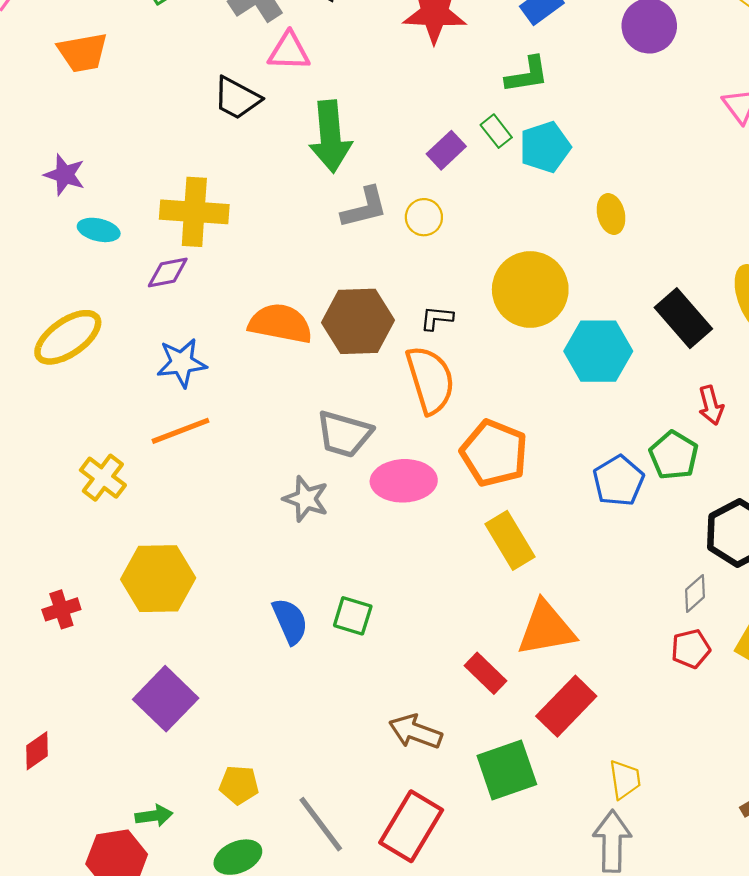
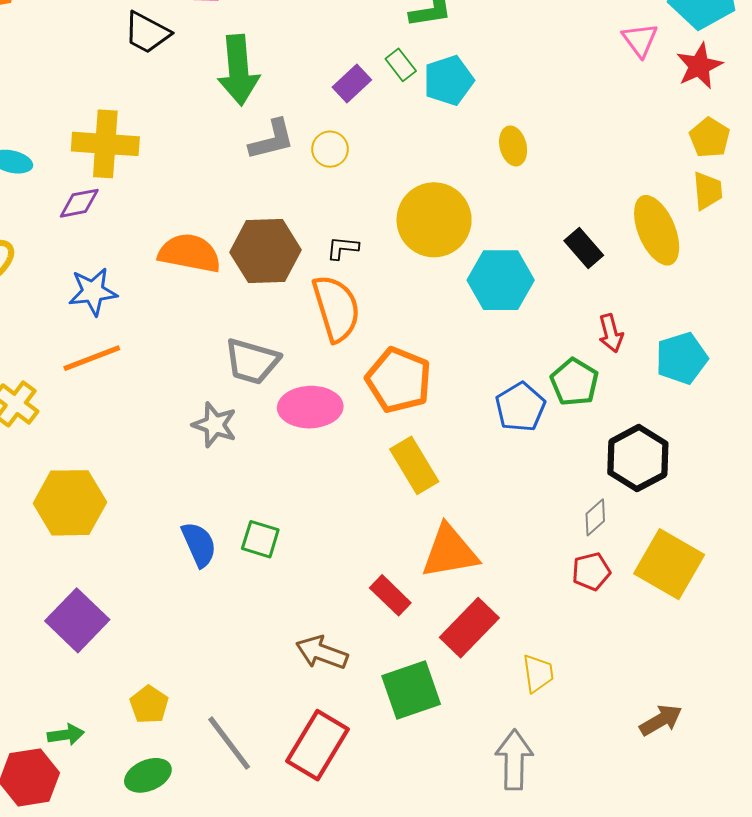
black rectangle: (683, 318) -> (584, 248), size x0.7
yellow trapezoid: (625, 780) -> (538, 673), moved
yellow pentagon: (239, 785) -> (149, 705), turned 30

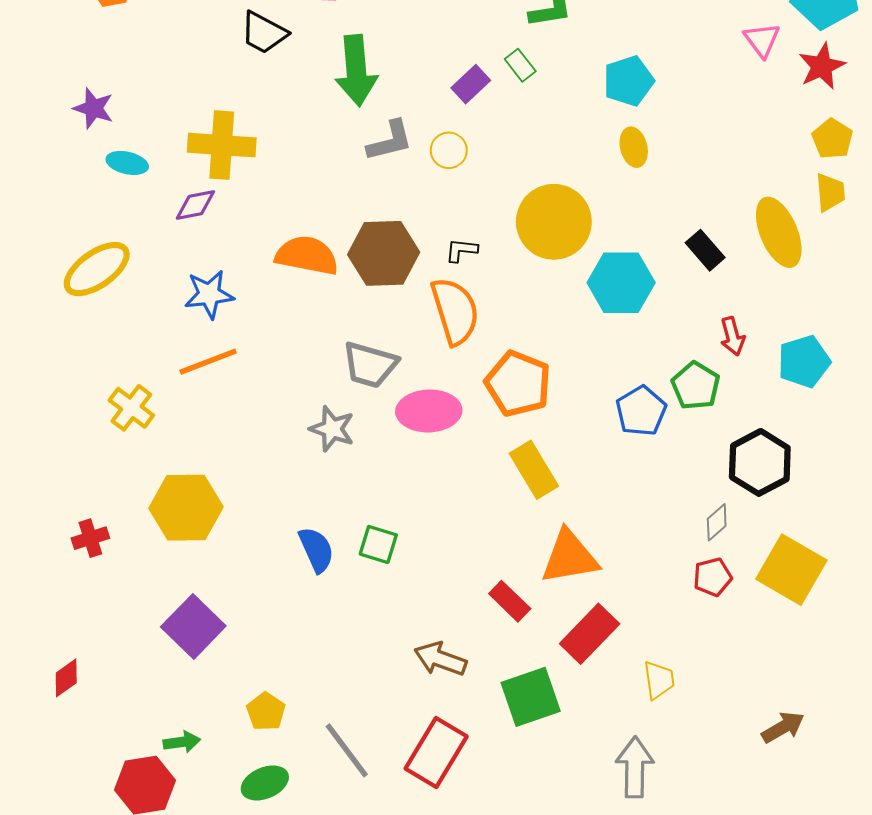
cyan pentagon: (449, 80) -> (628, 81), moved

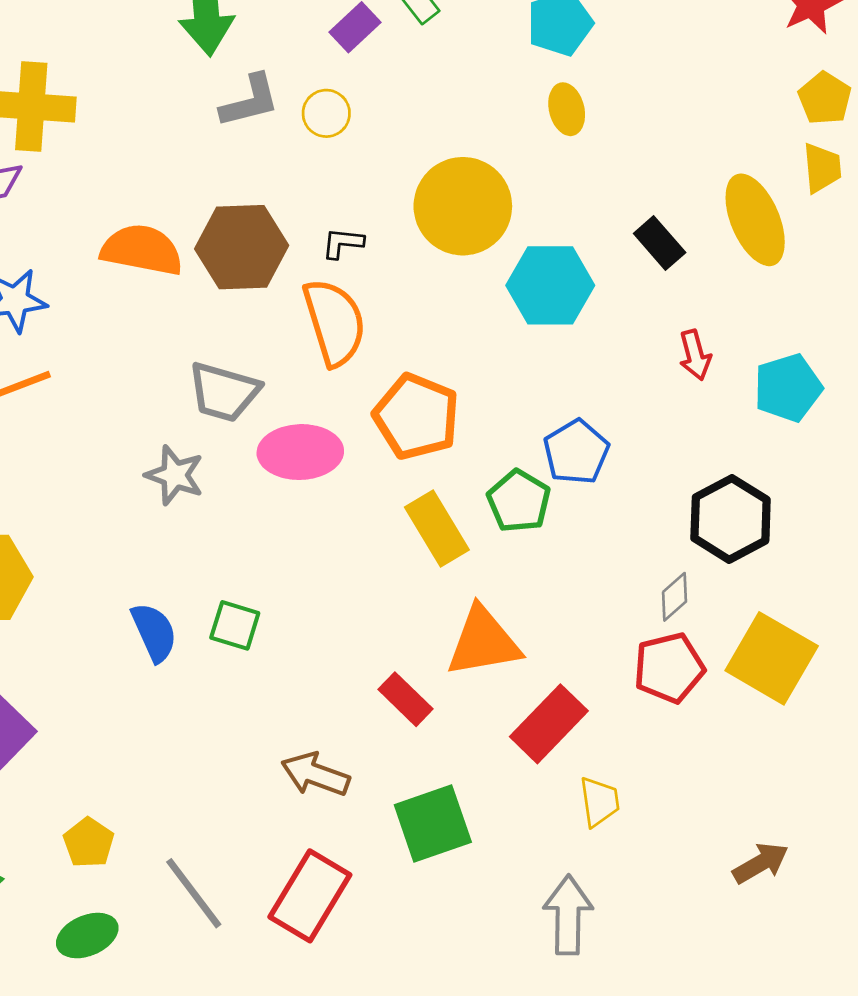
green pentagon: (696, 386) -> (519, 501), moved
red pentagon: (713, 577) -> (669, 668), size x1.4
red rectangle: (590, 634) -> (549, 724), moved

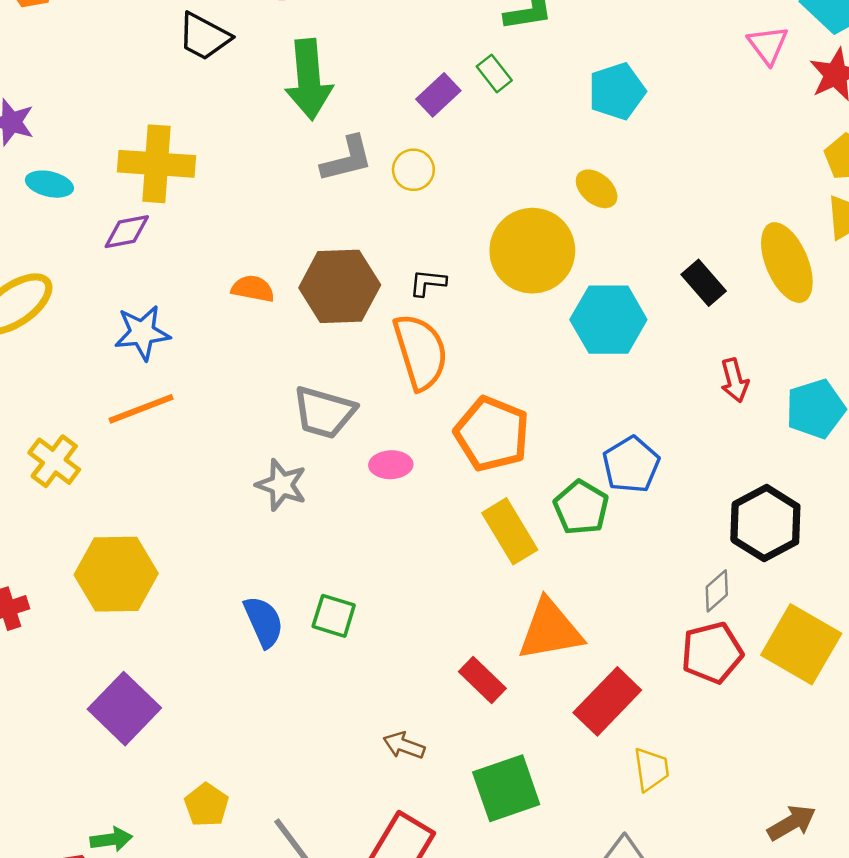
yellow ellipse: (567, 109) -> (597, 189), moved, turned -36
orange semicircle: (142, 250) -> (253, 289), size x0.6
pink ellipse: (300, 452) -> (391, 465), size x0.6
brown arrow: (315, 774) -> (404, 745), size x0.7

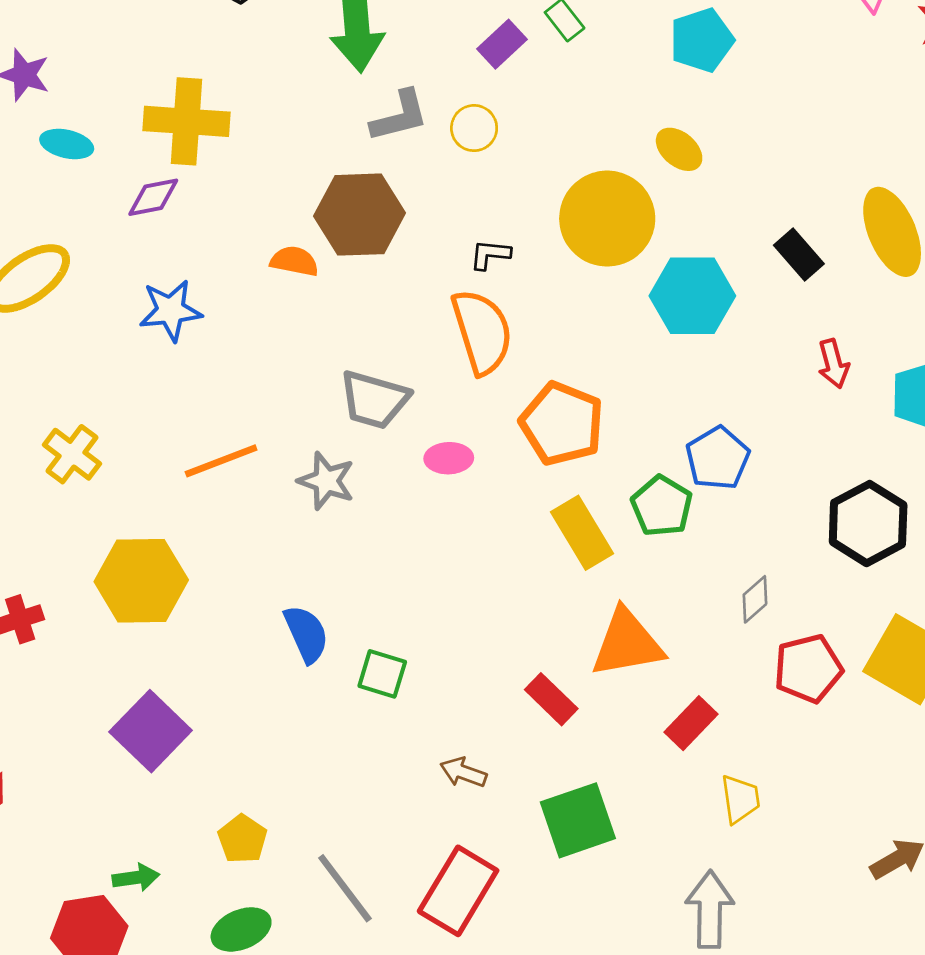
brown hexagon: (340, 286) -> (360, 215), moved
orange line: (141, 409) -> (221, 461), moved
gray diamond: (717, 591) -> (755, 599), moved
green square: (334, 616) -> (382, 674), moved
red rectangle: (607, 701) -> (691, 723), size x0.7

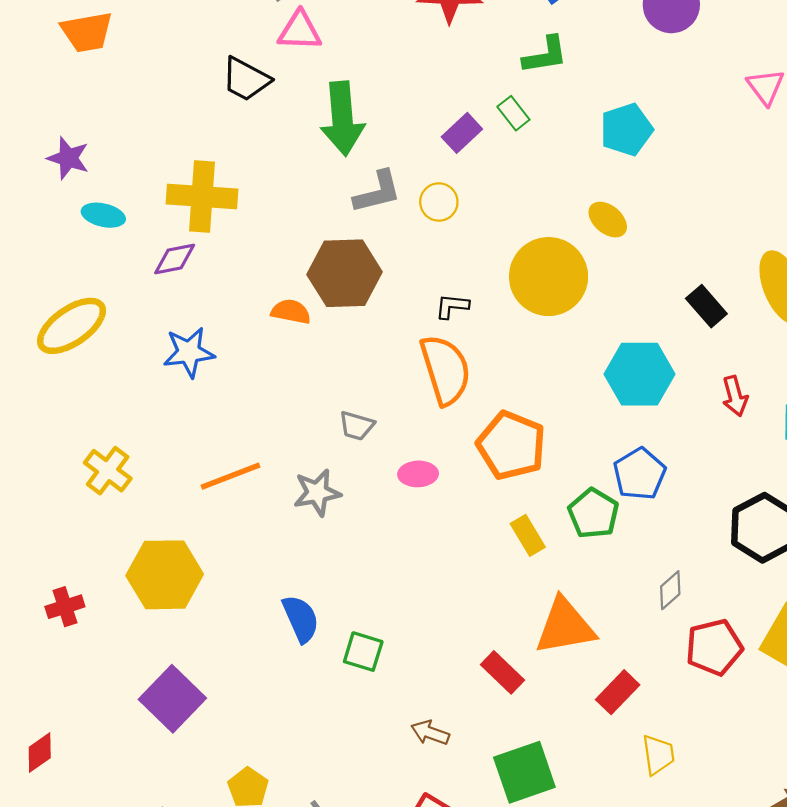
cyan hexagon: (692, 296) -> (640, 374), moved
gray trapezoid: (374, 400) -> (357, 426), size x0.6
gray star: (326, 481) -> (317, 493), turned -30
yellow rectangle: (582, 533) -> (528, 535), size x0.7

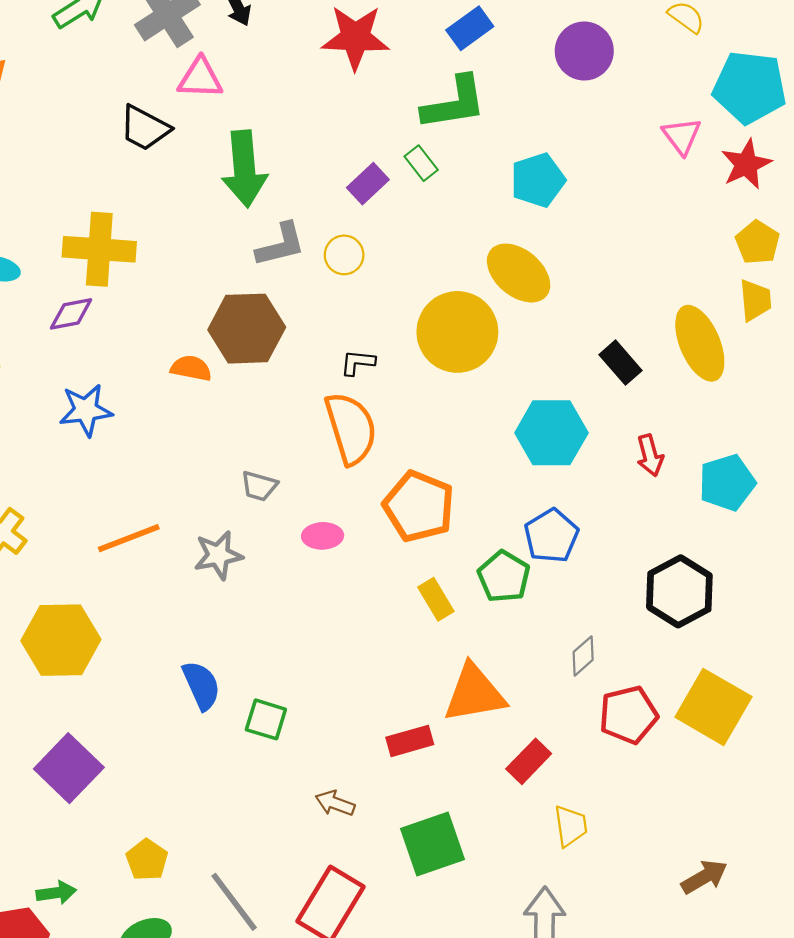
green L-shape: (545, 55) -> (454, 103), size x1.4
yellow ellipse: (608, 220) -> (519, 273), size x1.6
red rectangle: (502, 672) -> (410, 741), turned -60

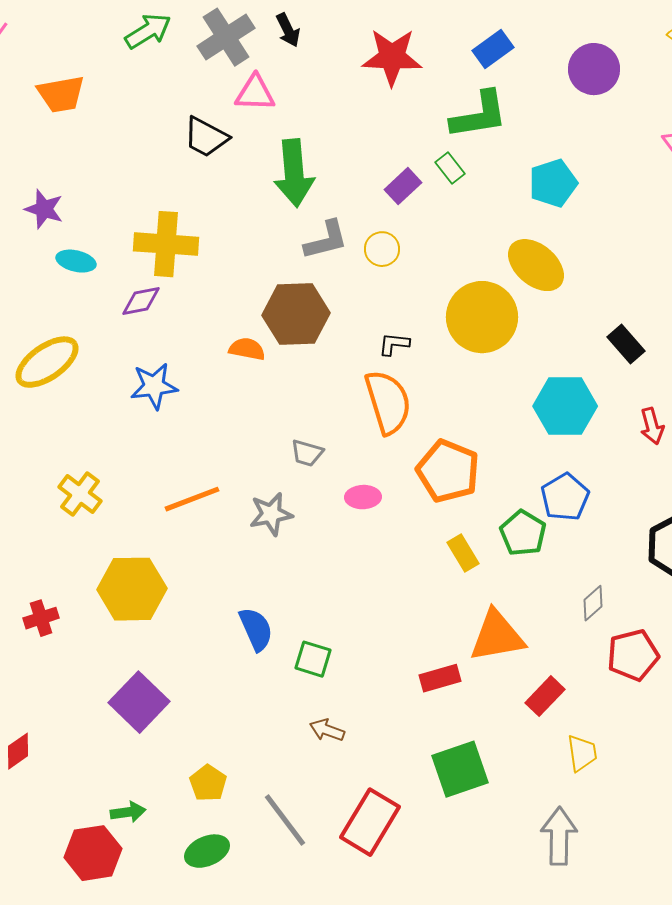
brown arrow: (335, 803) -> (327, 730), moved

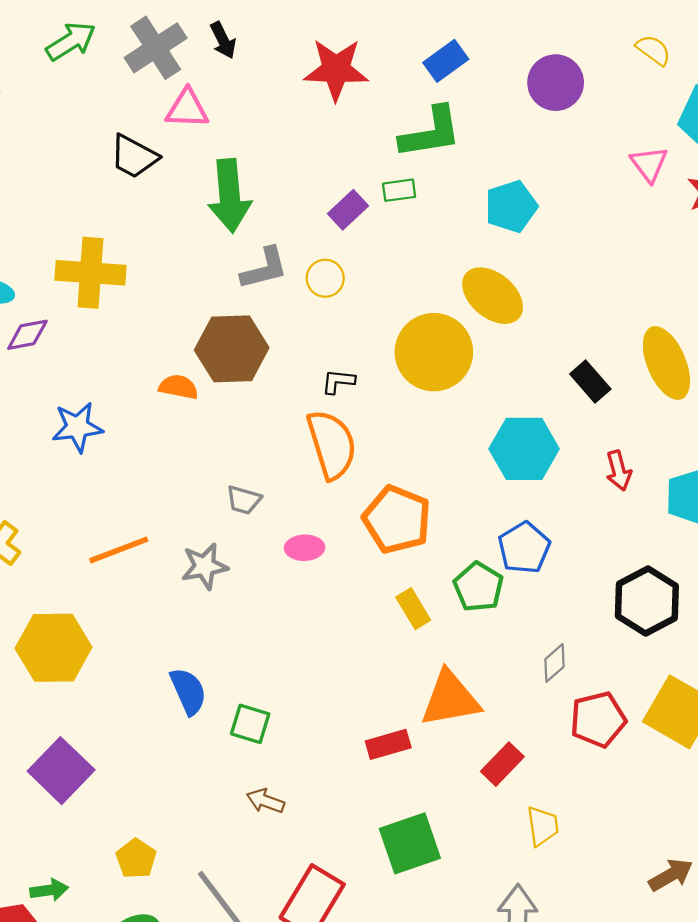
green rectangle: (450, 168) -> (399, 190), turned -60
purple diamond: (141, 301) -> (27, 335), moved

